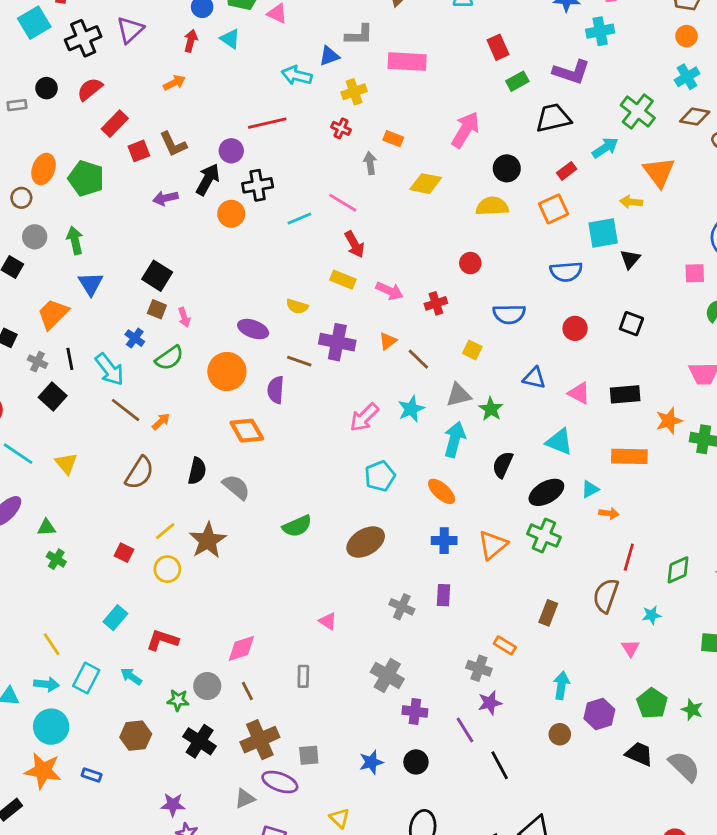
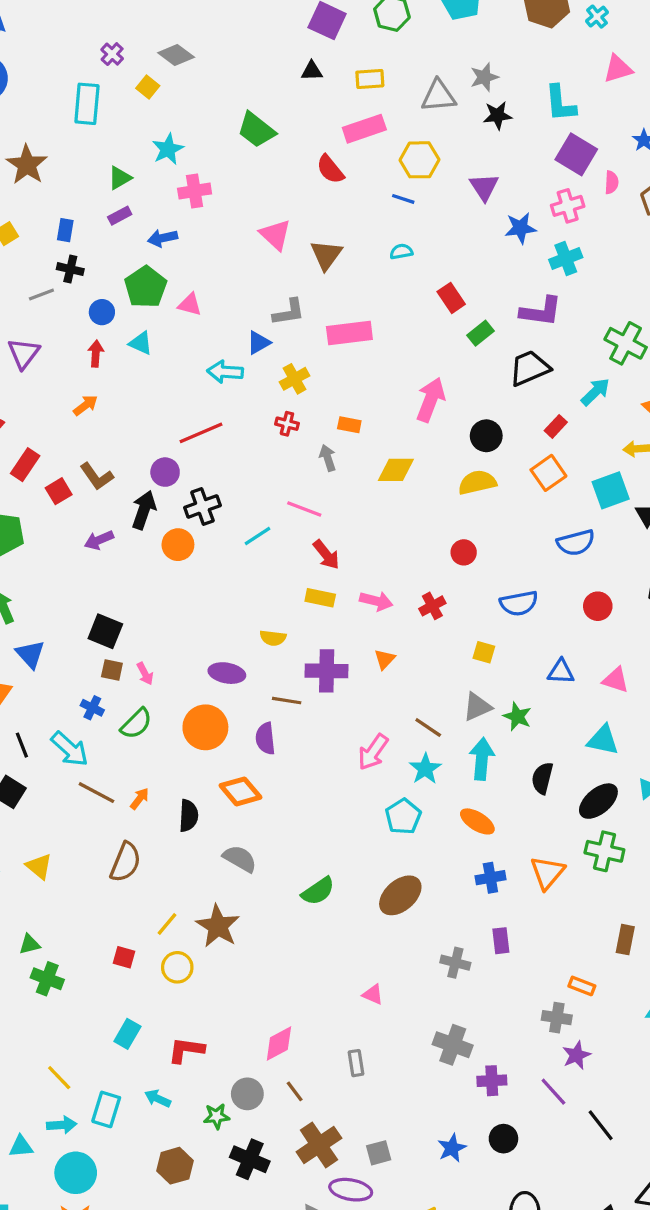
brown line: (418, 359) -> (428, 728), moved
cyan star: (411, 409) -> (425, 769), moved
black semicircle: (197, 471) -> (189, 816), moved
green cross: (56, 559) -> (47, 979), size x1.4

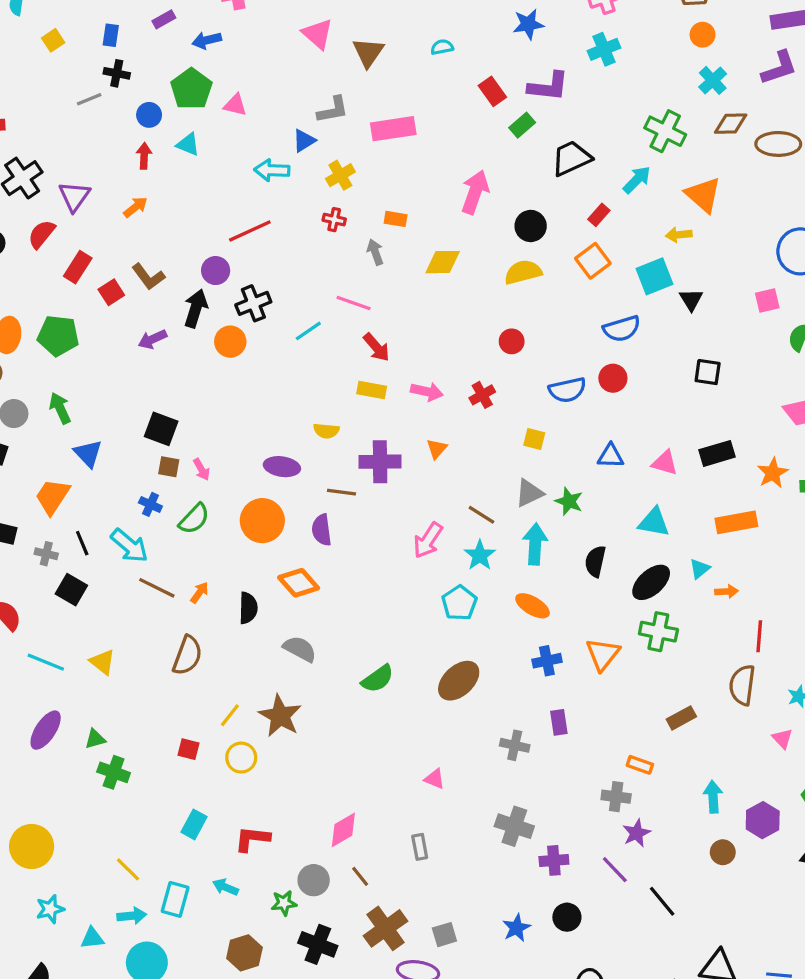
blue star: (520, 228) -> (528, 24), moved
purple L-shape: (541, 311) -> (548, 86), moved
purple triangle: (24, 353) -> (74, 196), moved
red circle: (598, 606) -> (613, 378), moved
brown rectangle: (625, 940) -> (681, 718), turned 52

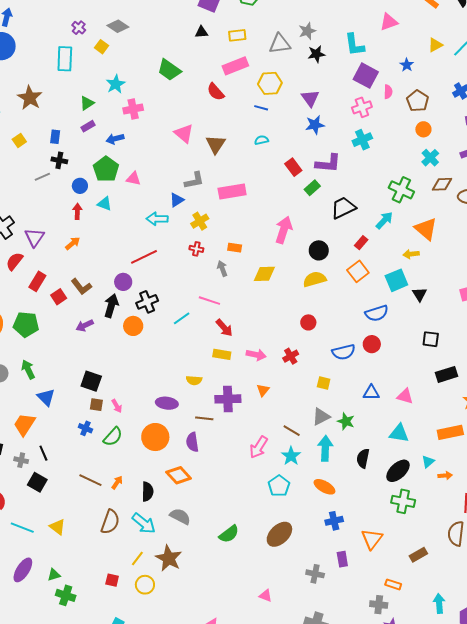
black rectangle: (717, 453) -> (447, 374), moved
cyan arrow: (129, 546) -> (144, 523), moved
orange triangle: (603, 654) -> (372, 539), moved

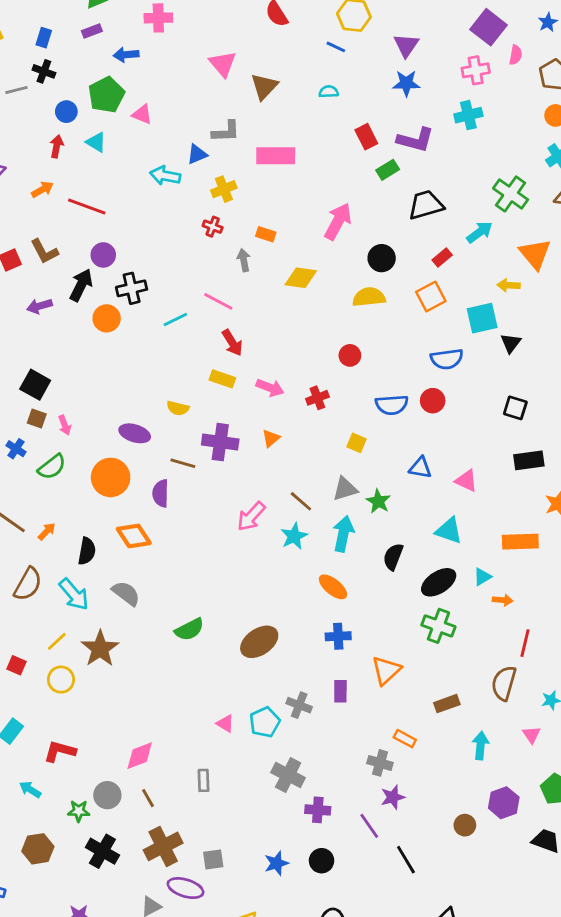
red line: (144, 257) -> (87, 207), moved, turned 36
cyan pentagon: (279, 486) -> (265, 722), moved
cyan arrow: (439, 603) -> (480, 746), moved

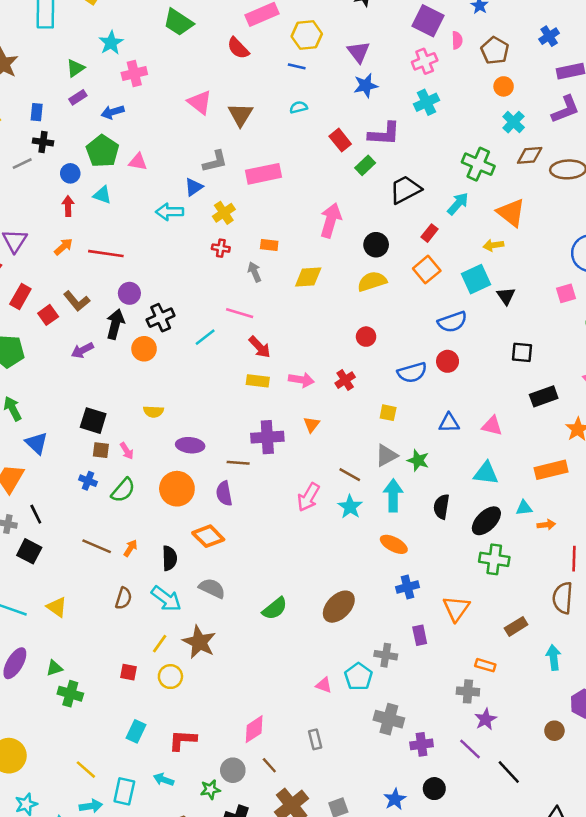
yellow semicircle: (178, 408) -> (153, 412), moved
cyan triangle: (482, 577) -> (524, 508), turned 36
brown semicircle: (28, 584) -> (124, 598), size x0.7

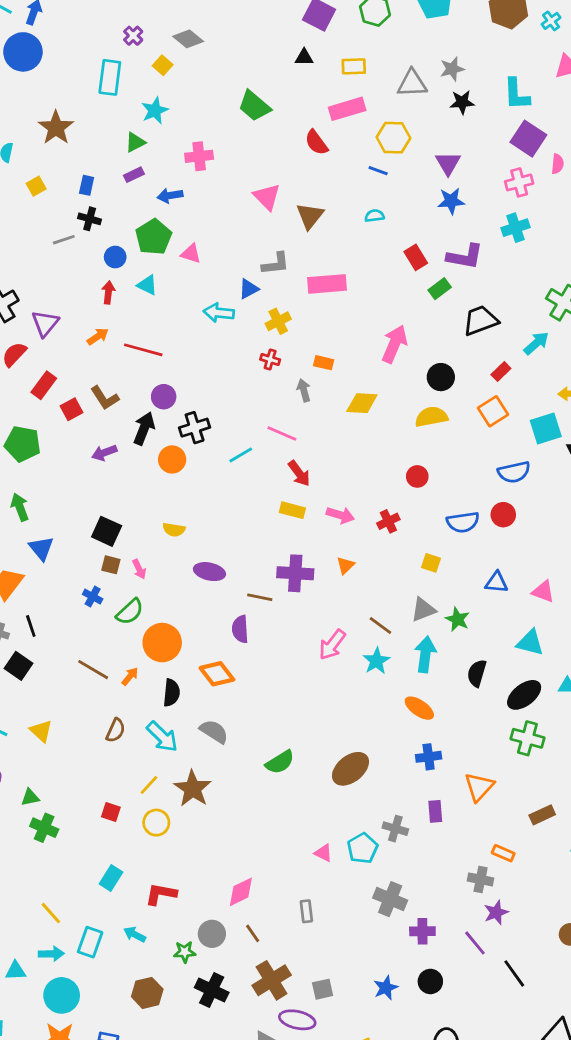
cyan star: (111, 43) -> (155, 111), moved
orange circle: (177, 489) -> (162, 643), moved

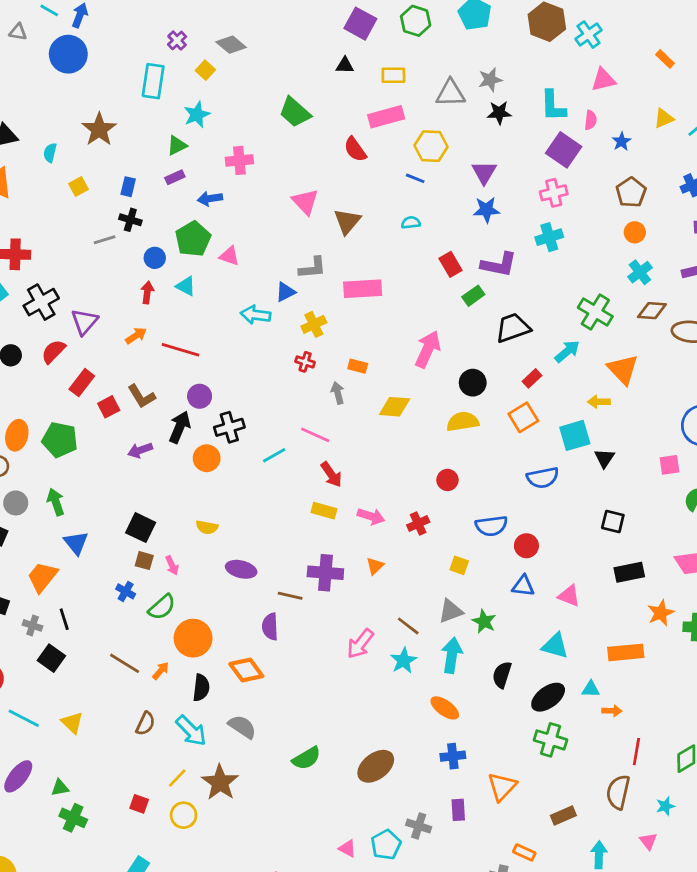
cyan cross: (551, 21) -> (589, 35), size x1.4
pink semicircle: (558, 164) -> (591, 120), moved
red circle: (503, 515) -> (526, 546), moved

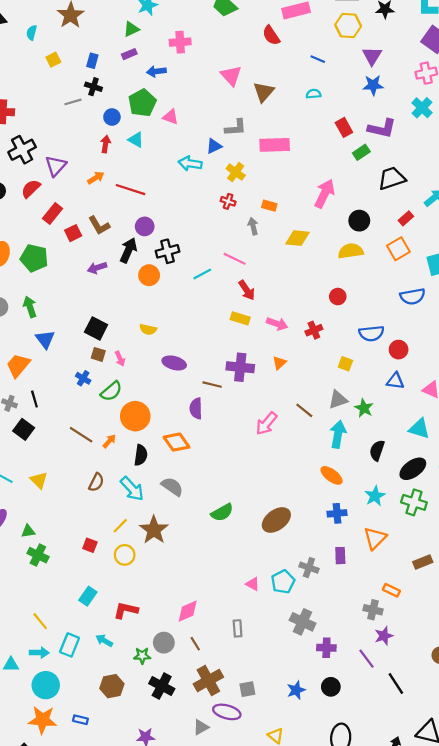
yellow hexagon: (431, 146) -> (348, 26), moved
cyan cross: (549, 237) -> (422, 108), turned -30
yellow cross: (314, 324) -> (236, 172), turned -30
cyan star: (404, 661) -> (375, 496), moved

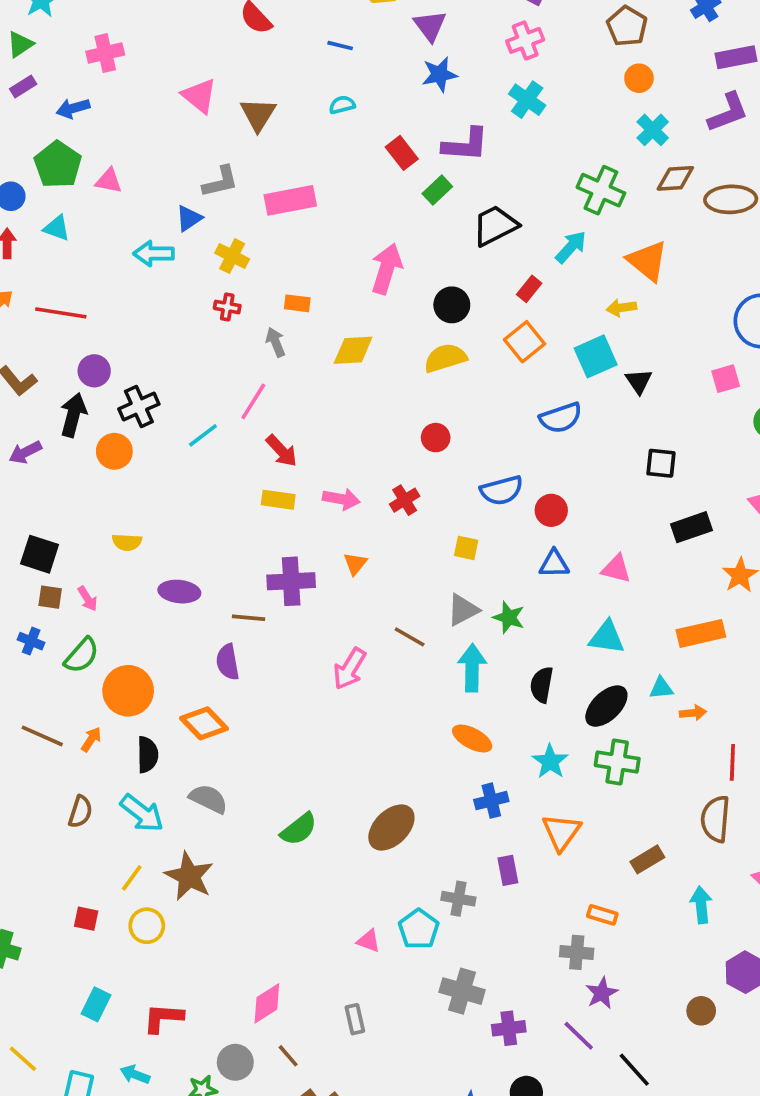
pink line: (235, 259) -> (253, 401), turned -75

